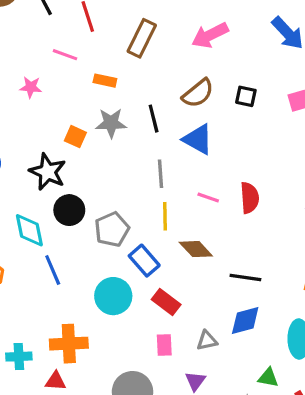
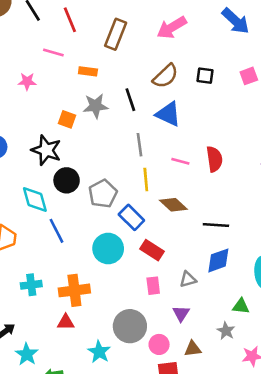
cyan cross: (19, 357) -> (31, 285), moved

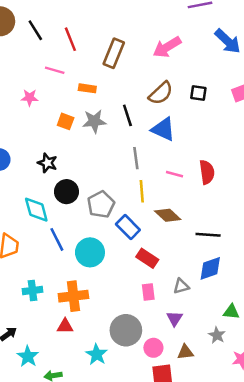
orange square: (67, 119) -> (66, 121), moved
black star: (46, 150) -> (47, 163), size x0.7
cyan circle: (108, 249) -> (90, 252), moved

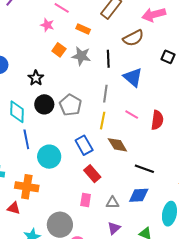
brown semicircle: (161, 93) -> (133, 38), moved
pink star: (30, 98) -> (47, 25), moved
gray pentagon: (101, 204) -> (70, 105), moved, turned -30
purple triangle: (174, 318) -> (114, 228), moved

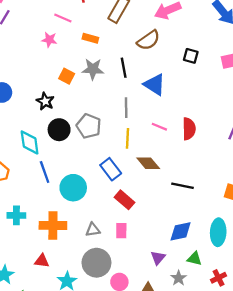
orange square: (59, 50) -> (67, 76), moved
blue diamond: (139, 195) -> (181, 231), moved
gray triangle: (112, 203) -> (93, 230), moved
red triangle: (14, 208) -> (42, 261), moved

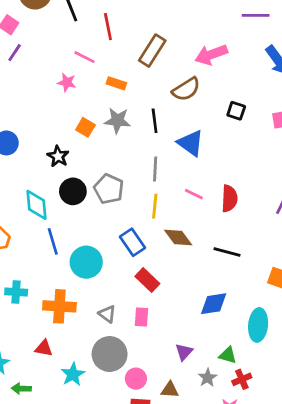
black line: (183, 186) -> (227, 252), moved
gray triangle: (93, 230) -> (107, 314), turned 42
blue diamond: (181, 231) -> (214, 304), moved
red cross: (218, 278) -> (242, 379), moved

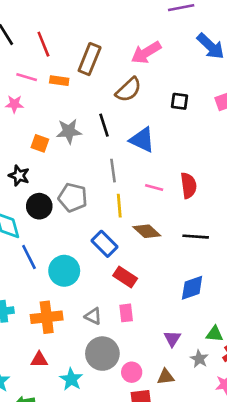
orange rectangle: (116, 83) -> (59, 81), moved

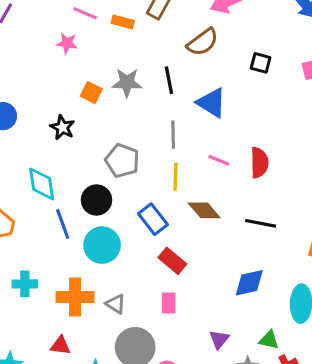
black circle: (39, 206) -> (96, 200), moved
gray triangle: (93, 316) -> (116, 304), moved

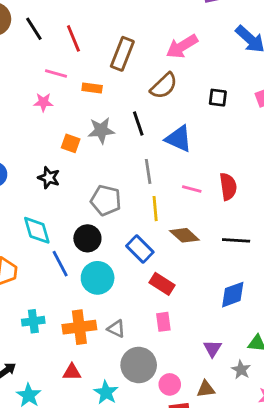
orange rectangle: (123, 22) -> (92, 88), moved

